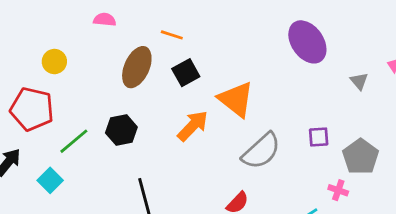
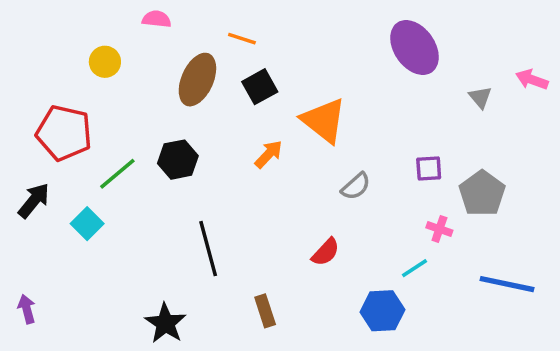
yellow circle: (54, 62) -> (105, 62), moved
orange arrow: (193, 126) -> (269, 154), size x0.7
gray semicircle: (261, 151) -> (356, 186), size x0.6
pink cross: (338, 190) -> (439, 229), moved

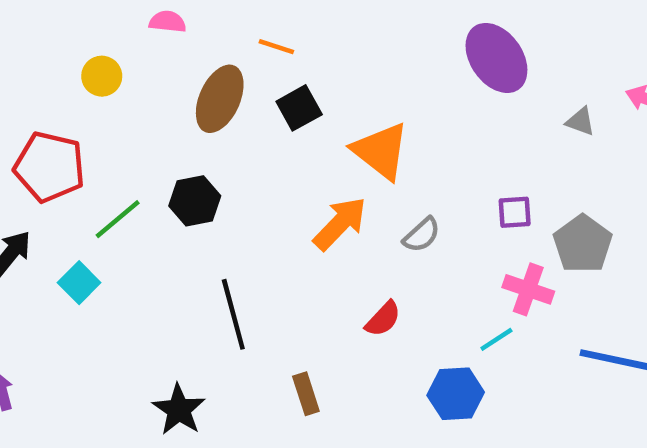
gray triangle: (480, 97) -> (580, 122), turned -30
orange arrow: (269, 154) -> (340, 224), moved, size x1.5
pink cross: (439, 229) -> (528, 289), size x1.5

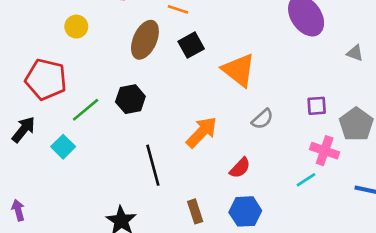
orange arrow: (340, 224) -> (202, 132), moved
blue hexagon: (456, 394) -> (245, 211), moved

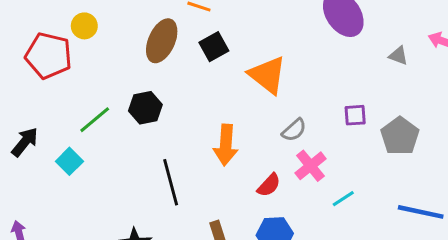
red pentagon: (46, 79) -> (49, 56), moved
orange arrow: (202, 132) -> (226, 145), turned 140
pink cross: (325, 151) -> (311, 166), moved, turned 32

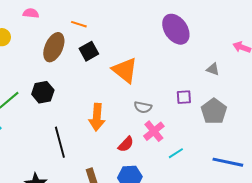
gray triangle: (398, 56) -> (213, 69), moved
gray semicircle: (294, 130) -> (143, 107), turned 54

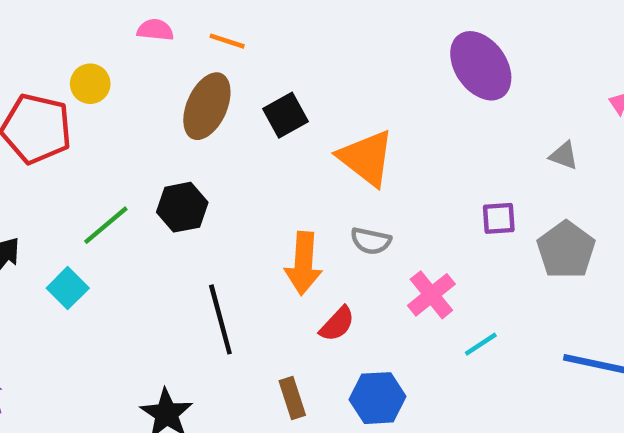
orange line: (79, 24) -> (227, 41), moved
gray semicircle: (143, 107) -> (371, 241), moved
red semicircle: (126, 144) -> (337, 324), moved

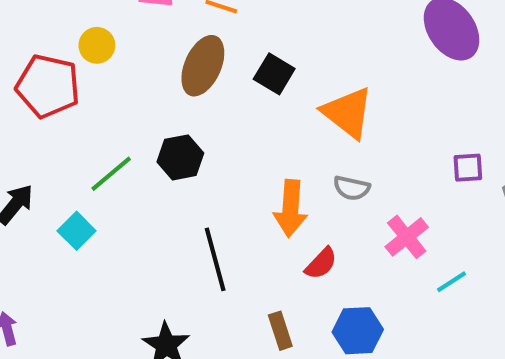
black square: (285, 115) -> (274, 74), turned -30

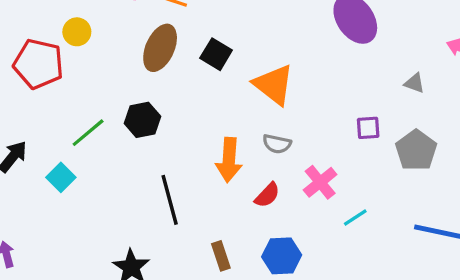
red semicircle: (321, 263) -> (267, 195), moved

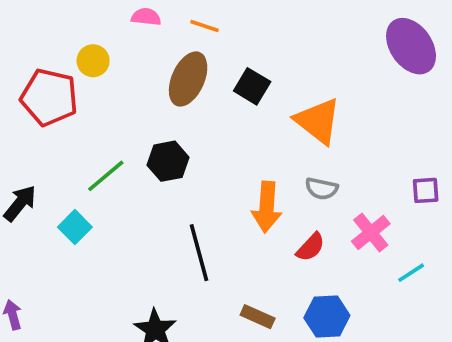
purple square: (368, 128) -> (426, 190), moved
brown rectangle: (221, 256) -> (258, 317), turned -48

